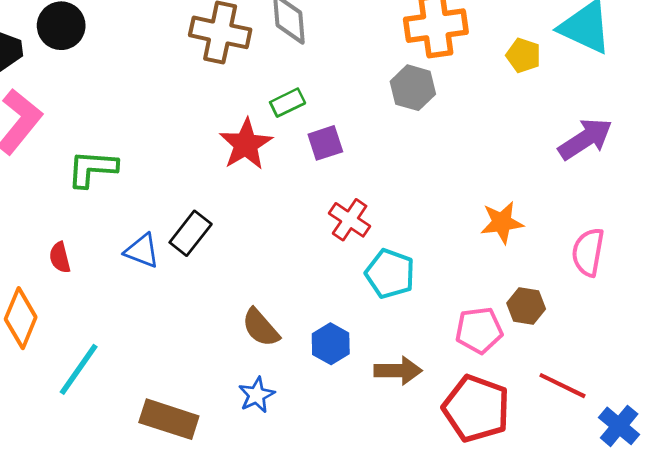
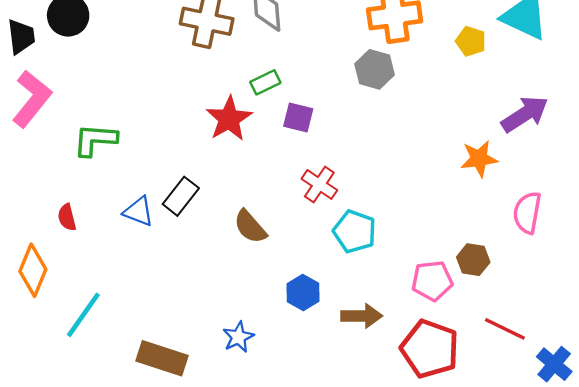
purple square: (325, 143) -> (298, 118), turned 32
orange star: (502, 222) -> (479, 159), moved
brown semicircle: (261, 328) -> (250, 227), moved

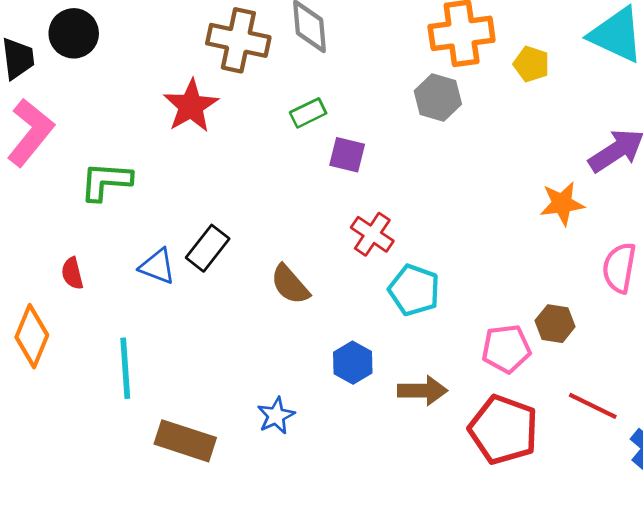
yellow pentagon: (471, 41) -> (531, 64), moved
red star: (229, 119) -> (191, 106), moved
cyan line: (83, 315) -> (125, 368), moved, turned -39

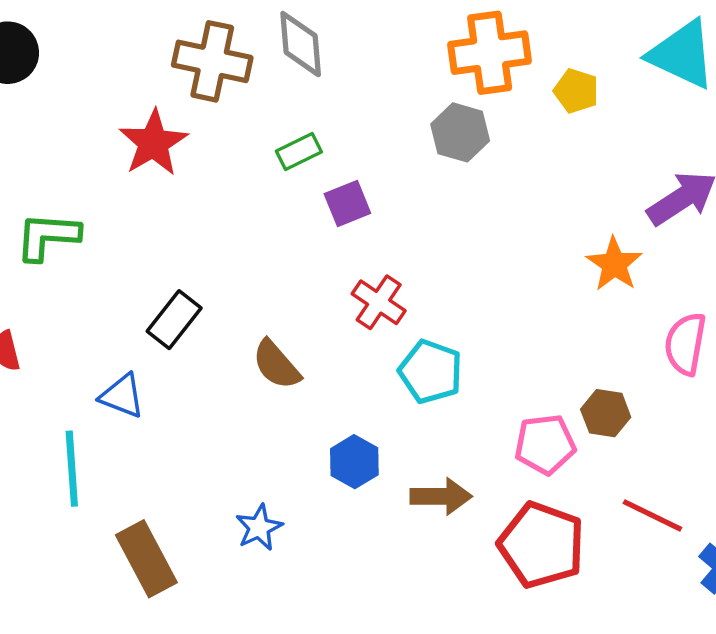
purple square: (347, 155) -> (347, 203), turned -36
orange star: (562, 204) -> (614, 264), turned -30
blue triangle: (157, 266) -> (122, 396), moved
brown rectangle: (185, 441) -> (146, 559), turned 44

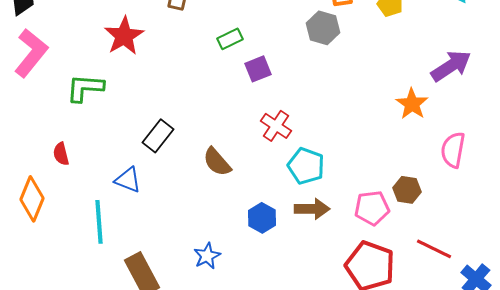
red star: (153, 143) -> (124, 36), moved
brown arrow: (441, 496) -> (312, 209), moved

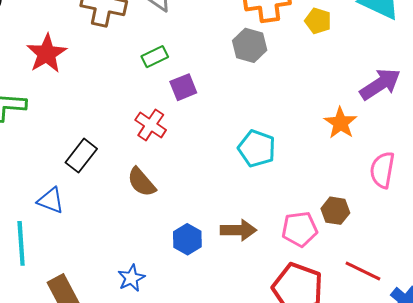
red cross: (276, 126) -> (151, 125), moved
cyan pentagon: (306, 166) -> (257, 148), moved

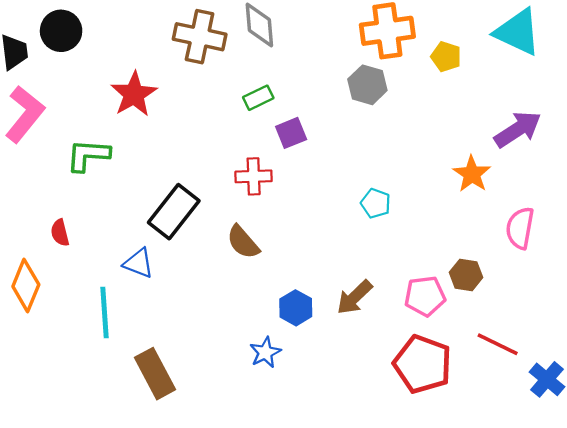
red cross: (151, 125) -> (254, 176), turned -36
cyan pentagon: (257, 148) -> (376, 203), size x0.7
black rectangle: (81, 156) -> (174, 212), size x1.4
brown arrow: (238, 230) -> (355, 297), turned 136
blue star: (131, 278) -> (265, 352), moved

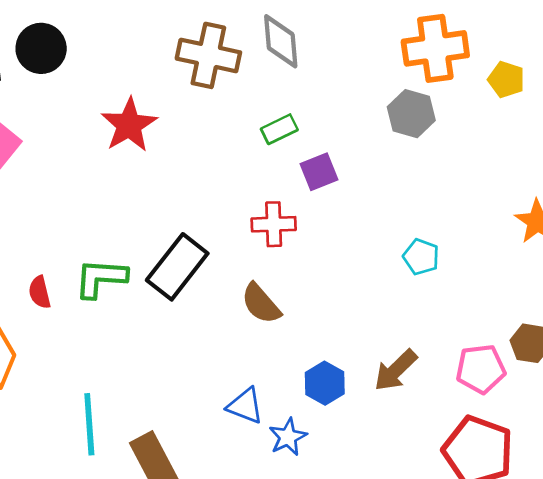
green L-shape: (88, 155) -> (101, 278), moved
blue triangle: (139, 263) -> (245, 406), moved
cyan line: (104, 313) -> (89, 424), moved

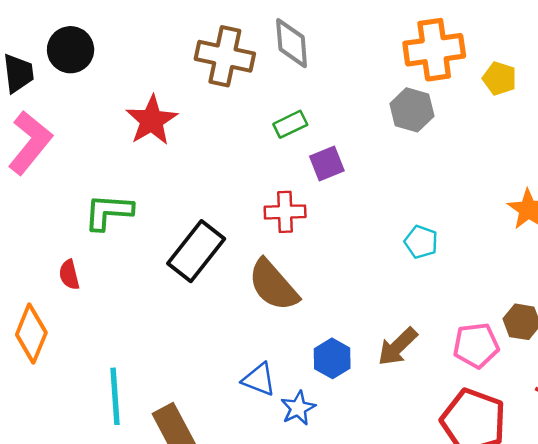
green L-shape: (101, 278) -> (108, 212), moved
brown semicircle: (261, 304) -> (273, 285), size x1.4

